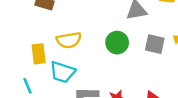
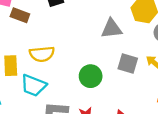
green circle: (117, 43) -> (91, 76), moved

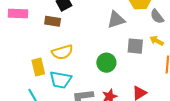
brown rectangle: (20, 15) -> (53, 21), moved

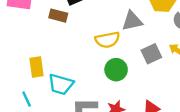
gray square: (135, 46) -> (151, 54), turned -36
yellow semicircle: (62, 52) -> (107, 40), moved

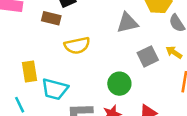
yellow semicircle: (107, 40) -> (77, 45), moved
green circle: (116, 70) -> (119, 84), moved

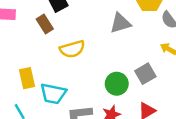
brown rectangle: (51, 18) -> (45, 24), turned 48
gray square: (148, 56) -> (145, 74), moved

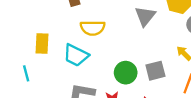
gray triangle: (120, 23) -> (145, 16), turned -50
cyan trapezoid: (53, 94) -> (76, 55), moved

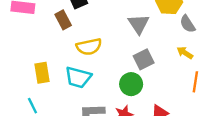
gray square: (155, 71) -> (144, 59), moved

